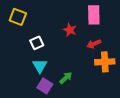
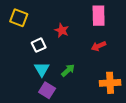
red star: (70, 30) -> (62, 30), moved
orange cross: (105, 62) -> (110, 83), moved
green arrow: (66, 78) -> (68, 70), moved

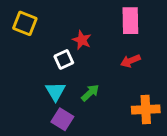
white square: (39, 45) -> (64, 59), moved

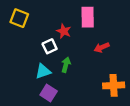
pink rectangle: (130, 21) -> (88, 17), moved
cyan triangle: (55, 91) -> (43, 71), turned 42
green arrow: (90, 93) -> (66, 65), moved, turned -32

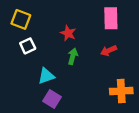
pink rectangle: (88, 17) -> (111, 18), moved
white square: (50, 46) -> (28, 46), moved
green arrow: (66, 65) -> (73, 56), moved

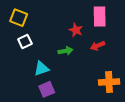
red star: (68, 33) -> (76, 30), moved
green arrow: (73, 56) -> (65, 51), turned 64
purple square: (52, 99) -> (47, 89), turned 35

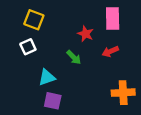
yellow square: (19, 18) -> (34, 20), moved
green arrow: (65, 51) -> (74, 57), turned 56
purple square: (47, 89) -> (53, 101), turned 35

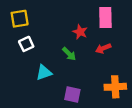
yellow square: (34, 20) -> (20, 19), moved, turned -30
purple square: (53, 101) -> (72, 95), moved

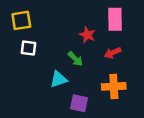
white square: (26, 44) -> (29, 48), turned 32
cyan triangle: (44, 73) -> (59, 79), moved
orange cross: (115, 87) -> (114, 86), moved

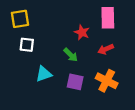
cyan triangle: (59, 79) -> (44, 74), moved
orange cross: (114, 86) -> (107, 81), turned 30
purple square: (79, 103) -> (75, 82), moved

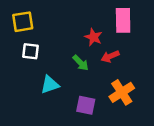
red arrow: (106, 49) -> (110, 56), moved
orange cross: (107, 81) -> (122, 92), turned 30
purple square: (75, 82) -> (86, 105), moved

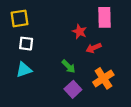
green arrow: (81, 63) -> (69, 66), moved
cyan triangle: (50, 85) -> (24, 70), moved
purple square: (86, 105) -> (73, 89), turned 35

